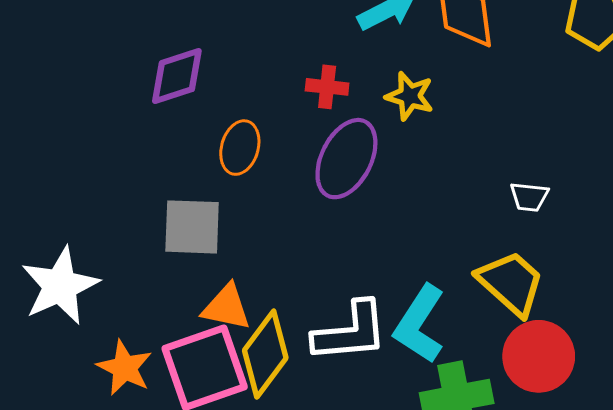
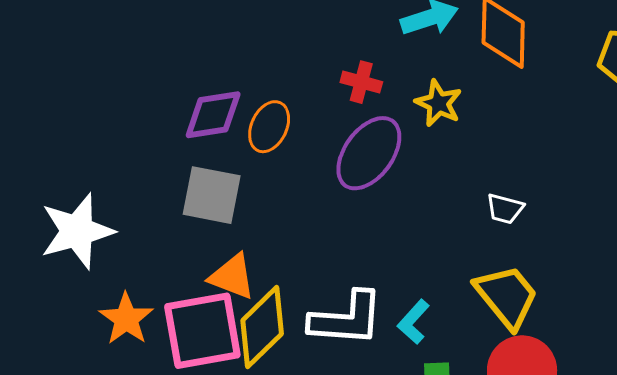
purple diamond: (177, 76) -> (213, 115), moved
white trapezoid: (529, 197) -> (505, 209), moved
cyan L-shape: (420, 324) -> (413, 322), size x0.6

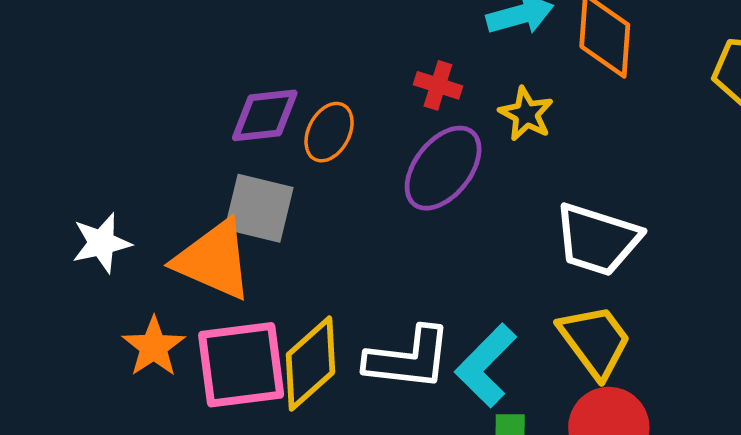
white trapezoid: (505, 209) -> (597, 239), size x2.0
white star: (77, 231) -> (101, 243), size x0.7
orange triangle: (232, 277) -> (214, 260), moved, size x1.5
cyan L-shape: (413, 322) -> (486, 365), size x1.6

